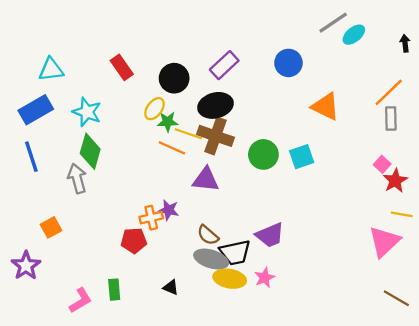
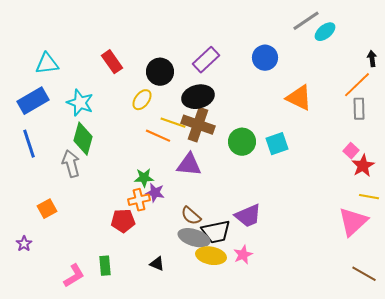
black arrow: (405, 43) -> (372, 59), moved
green star: (168, 122) -> (144, 178), moved
purple star: (26, 266) -> (24, 244), size x0.6

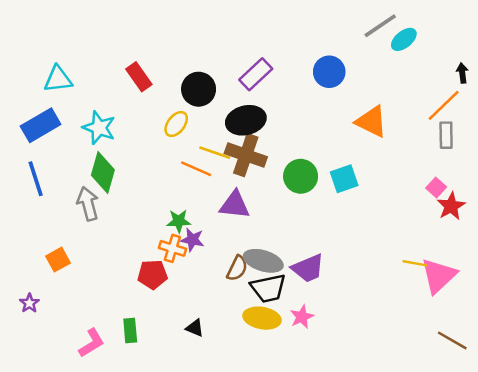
yellow line: (369, 197) -> (415, 263), moved
orange cross: (139, 200) -> (172, 248), turned 30
brown semicircle: (191, 216) -> (237, 268), turned -105
gray ellipse: (194, 238) -> (263, 261), moved

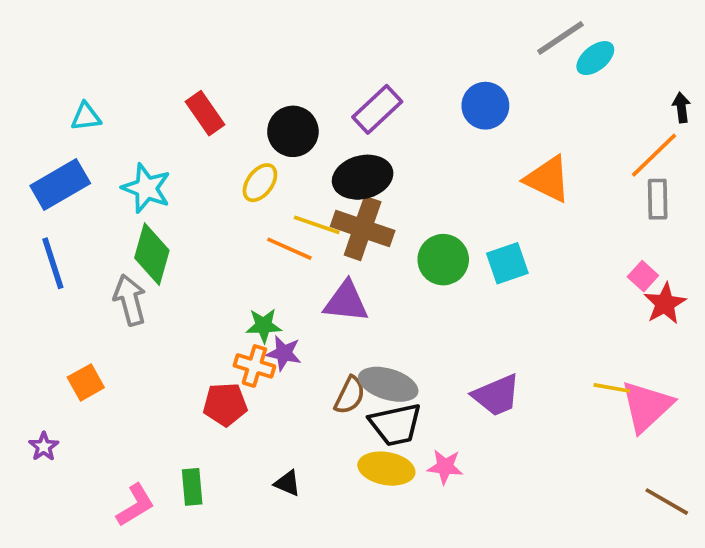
cyan triangle: (58, 79) -> (86, 117), size x0.7
purple trapezoid: (308, 268) -> (496, 395), moved
pink star: (302, 317) -> (445, 467), turned 30

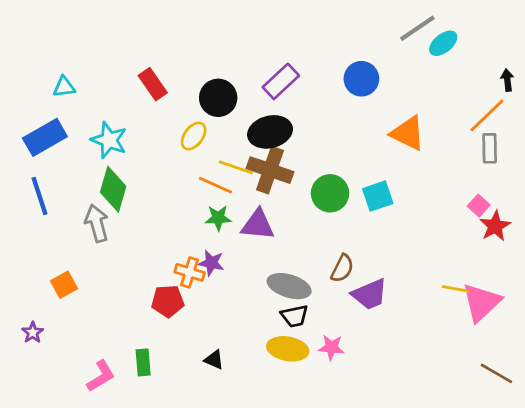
green star: (264, 326) -> (218, 218), moved
brown semicircle: (350, 395) -> (342, 268), moved
black trapezoid: (396, 425) -> (295, 316), size x0.7

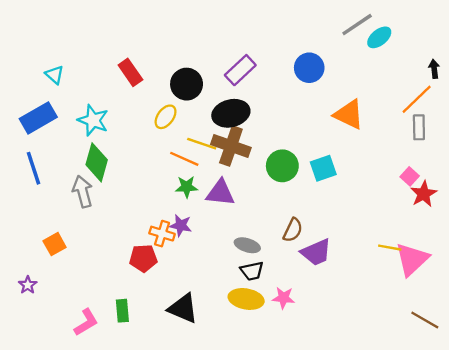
cyan triangle: (64, 87) -> (55, 75), turned 48
gray ellipse: (289, 286) -> (247, 245), size x0.7
black triangle: (214, 360) -> (183, 308), size x1.8

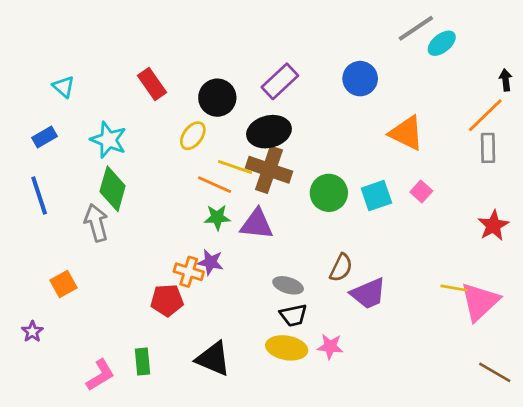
blue rectangle: (38, 118) -> (45, 137), size x0.6
pink square: (410, 176) -> (421, 191), moved

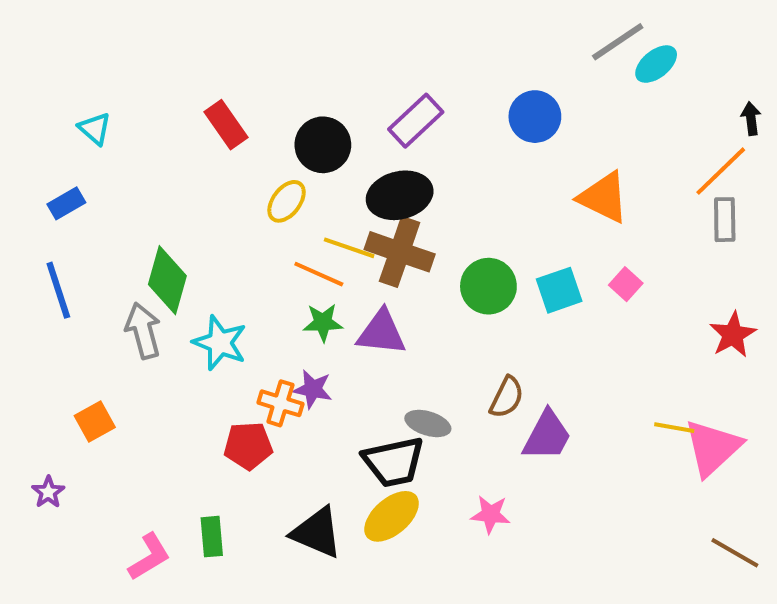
cyan star: (108, 140) -> (220, 343), moved
purple trapezoid: (368, 293) -> (547, 436), turned -39
black trapezoid: (293, 315) -> (394, 462), moved, size x1.5
yellow ellipse: (287, 348) -> (392, 516), moved, turned -51

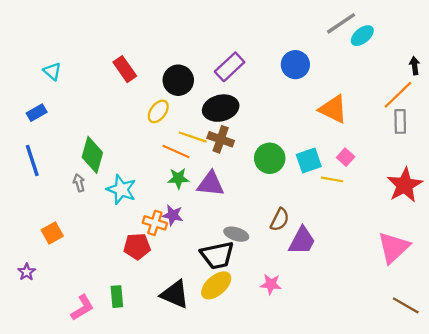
brown cross: (400, 252) -> (221, 139), size x0.7
gray arrow: (143, 331) -> (79, 183), size x0.6
red star: (733, 335) -> (405, 185), size x1.4
yellow line: (674, 428) -> (332, 179), moved

